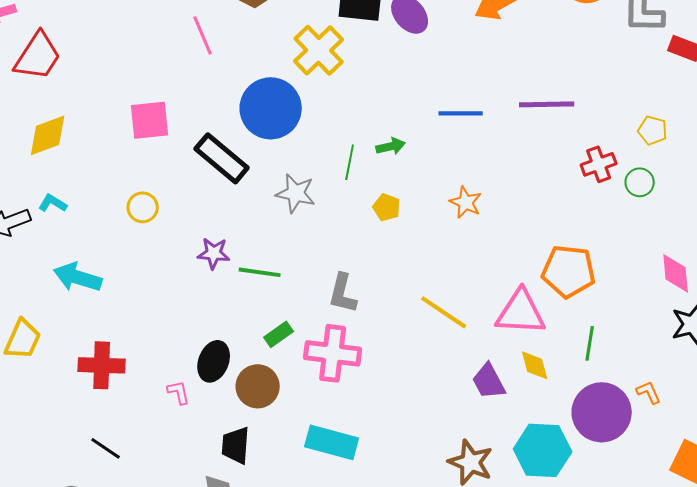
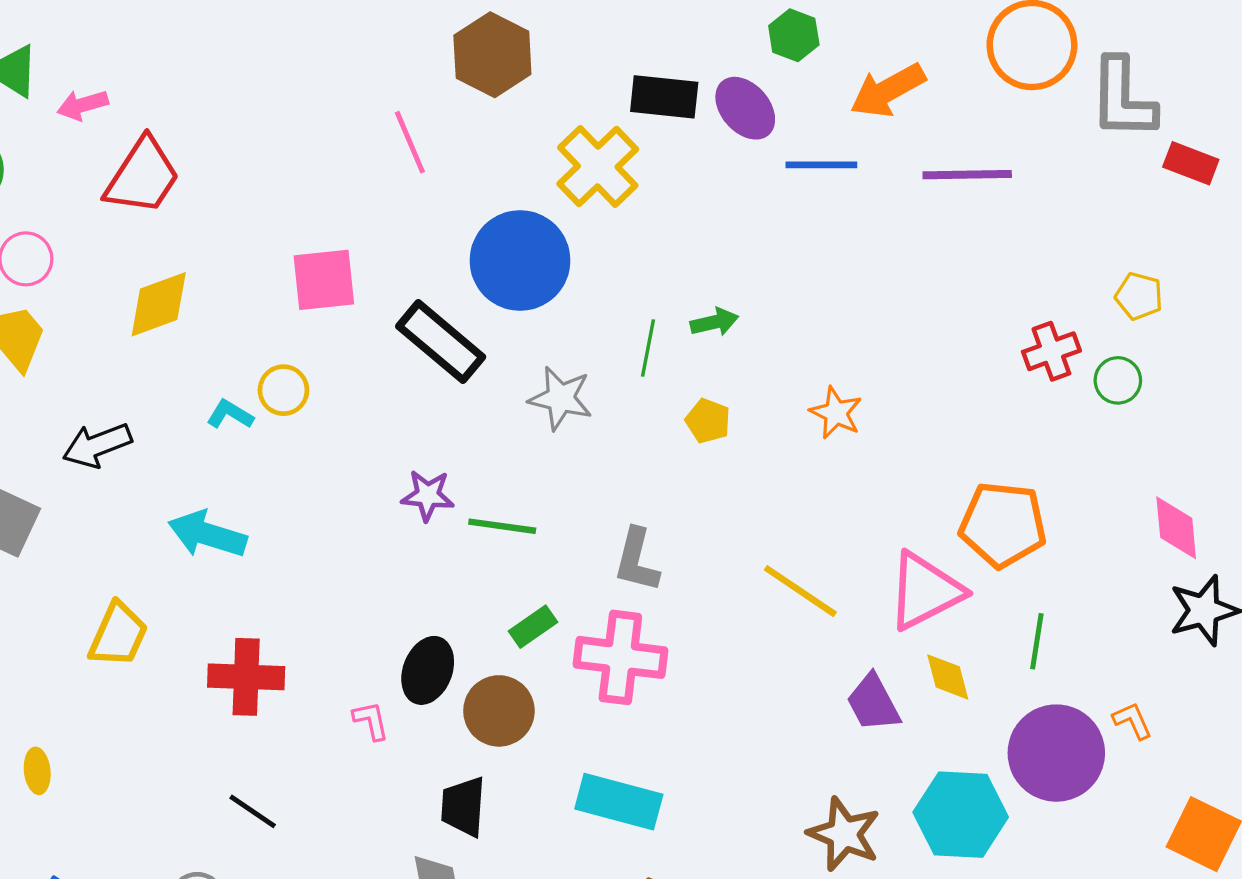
purple line: (547, 104) -> (967, 175), moved
blue line: (461, 113) -> (821, 165), moved
cyan L-shape: (53, 203) -> (230, 414), moved
yellow circle: (143, 207) -> (283, 390), moved
pink triangle: (521, 312) -> (925, 591), turned -30

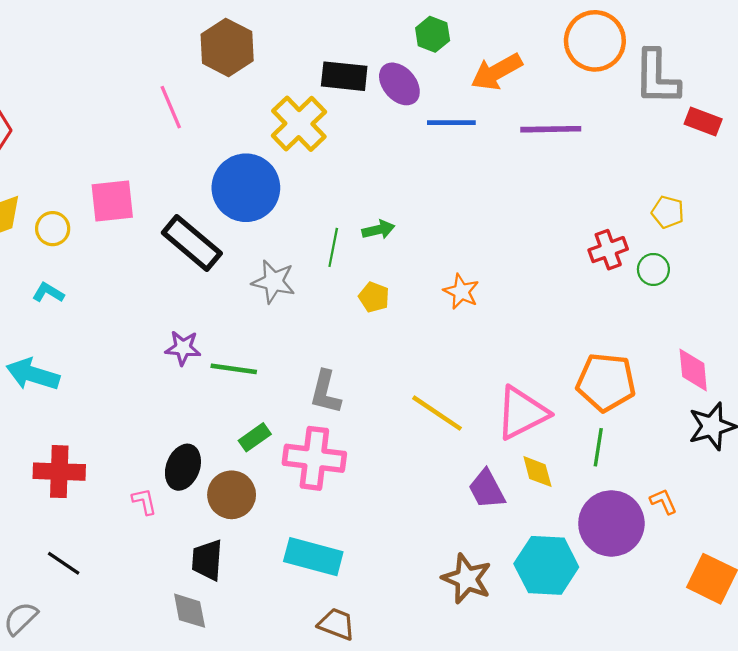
yellow circle: (283, 390) -> (53, 229), moved
orange pentagon: (1003, 525) -> (606, 382), moved

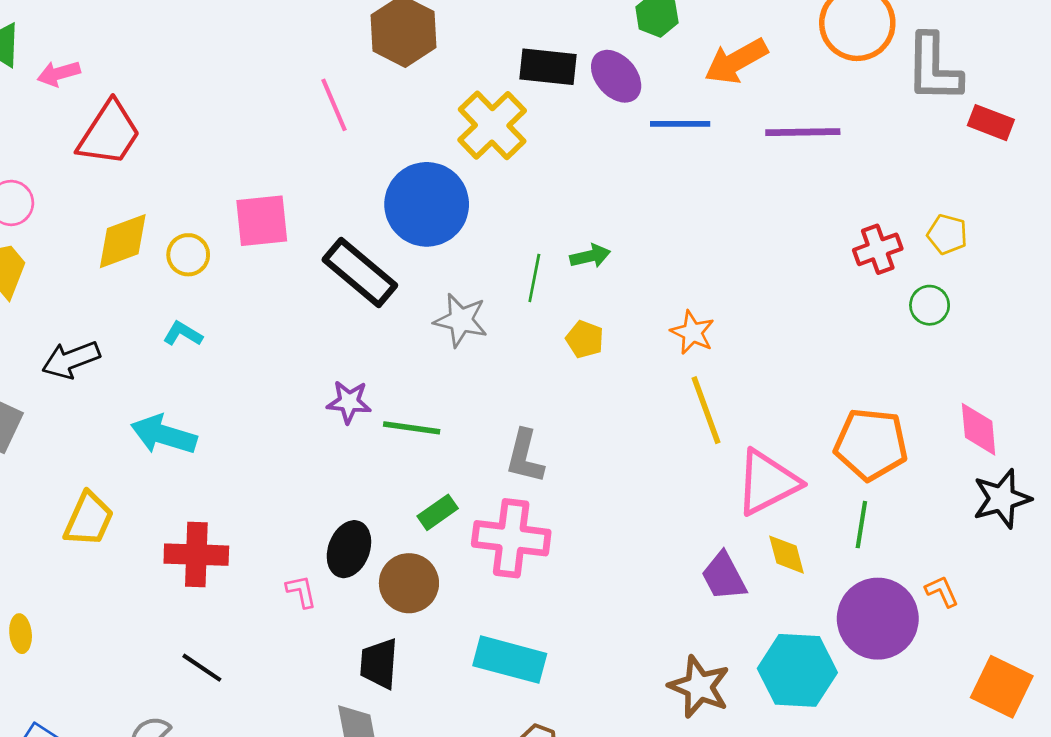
red cross: (608, 250) -> (878, 249), moved
yellow line: (437, 413) -> (706, 410), moved, turned 36

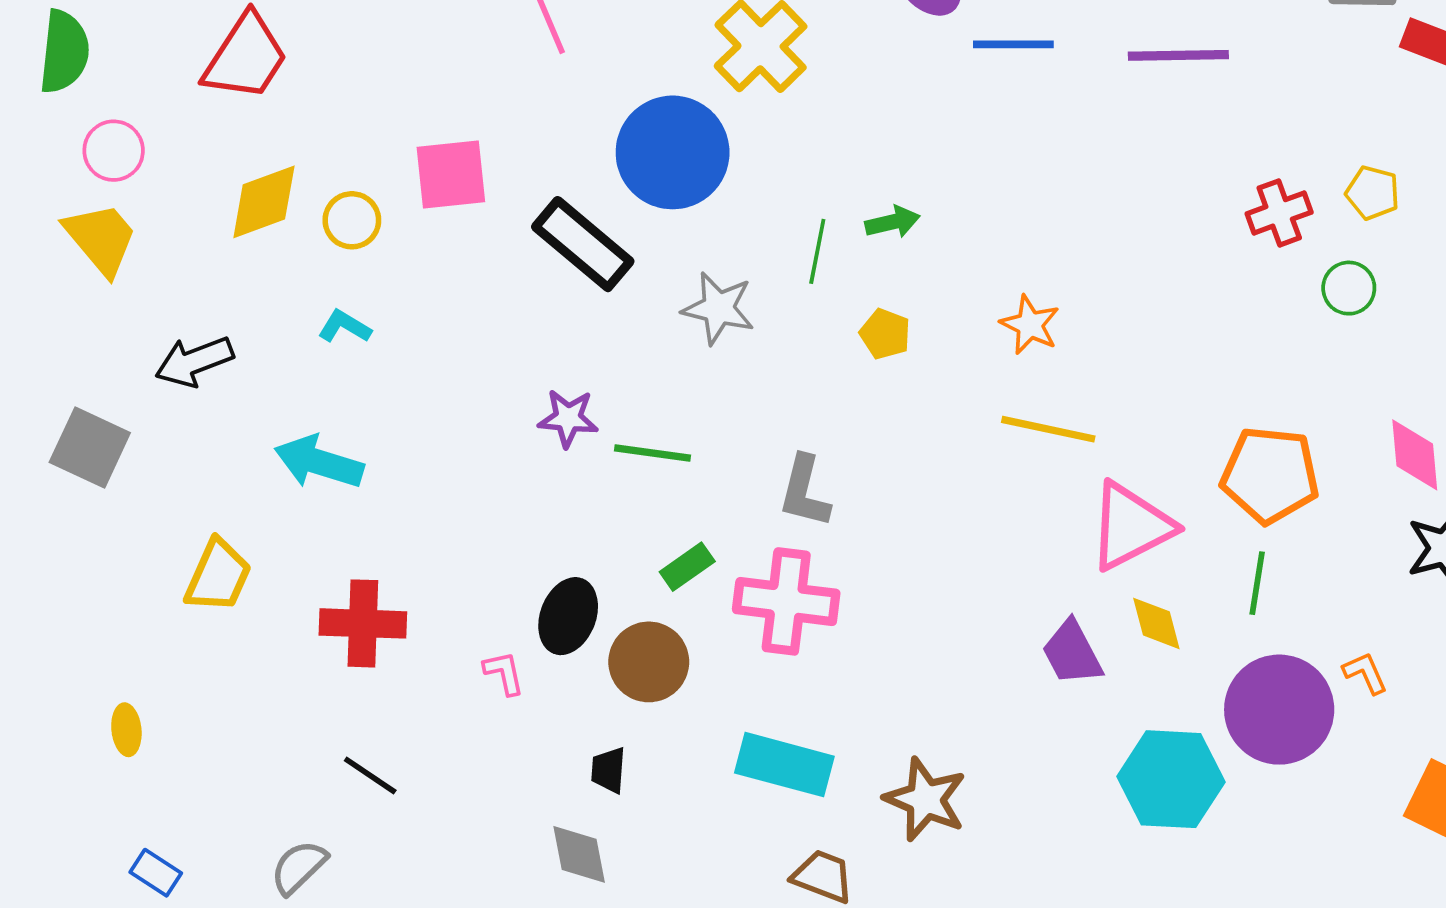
yellow line: (706, 410) -> (1048, 429), turned -58
black trapezoid: (379, 664) -> (608, 770), size x0.7
brown star: (699, 687) -> (925, 799), moved

